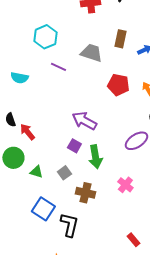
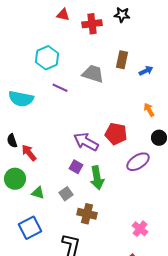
cyan semicircle: (19, 78) -> (21, 99), size x1.4
red pentagon: (118, 85) -> (116, 134), moved
pink cross: (125, 185) -> (140, 229), moved
blue square: (43, 209) -> (30, 228), moved, turned 30

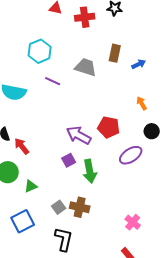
purple square: (76, 167) -> (69, 160), turned 32
green triangle: (38, 193) -> (31, 186), turned -40
gray square: (66, 194) -> (59, 207), moved

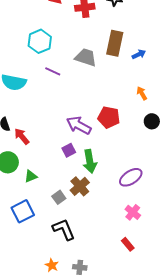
brown rectangle: (115, 53) -> (115, 43), size x1.4
purple ellipse: (131, 155) -> (131, 177), moved
brown cross: (80, 207) -> (80, 186), moved, turned 36
black L-shape: (64, 239) -> (64, 229), turned -35

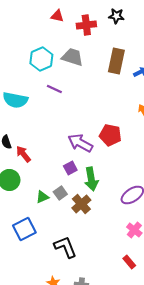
gray trapezoid: (86, 57) -> (72, 57), moved
green triangle: (31, 176) -> (42, 197), moved
gray square: (59, 197) -> (60, 193), moved

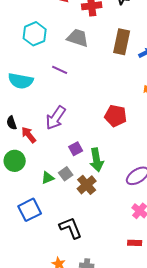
cyan hexagon: (41, 59) -> (35, 34), moved
purple arrow: (80, 143) -> (56, 118), moved, turned -85
red rectangle: (129, 262) -> (135, 243), turned -48

